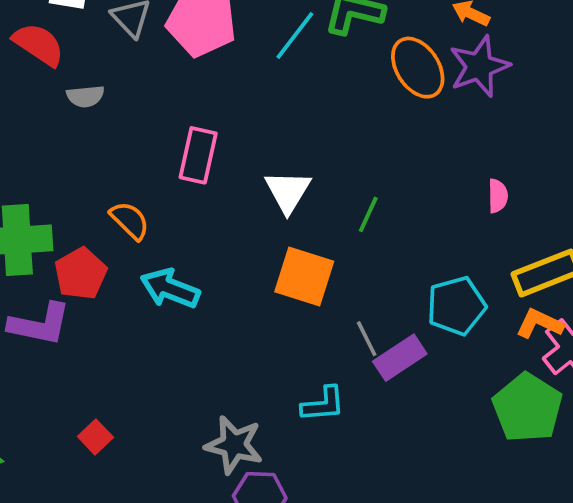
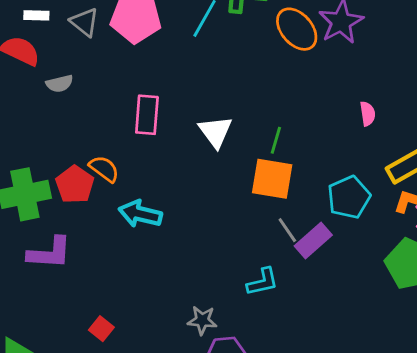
red pentagon: (81, 274) -> (75, 185), moved
orange square: (304, 277) -> (272, 179), moved
gray star: (234, 445) -> (202, 320), size x0.7

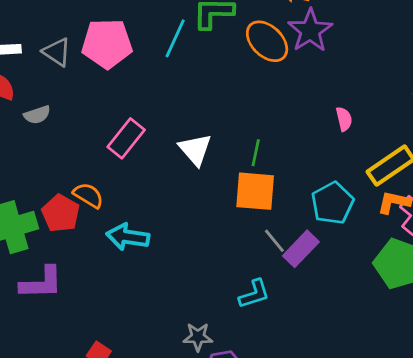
pink rectangle: (147, 115) -> (126, 138), turned 39

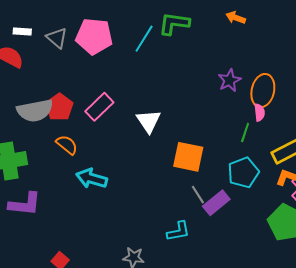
purple star: (310, 31) -> (229, 80), moved, size x0.7
orange ellipse: (267, 41) -> (263, 91), moved, turned 52
gray semicircle: (37, 115) -> (35, 111), moved, size x1.8
green line: (256, 153) -> (245, 133), moved
red pentagon: (61, 213) -> (59, 107), moved

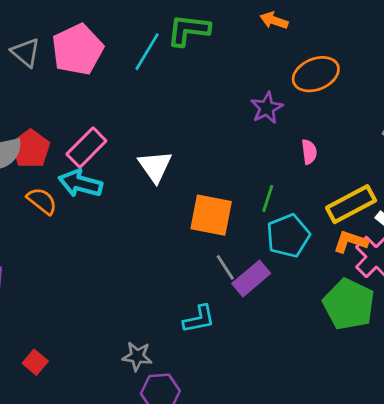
pink pentagon: (94, 36) -> (77, 50), turned -30
orange ellipse: (263, 91) -> (316, 74), moved, turned 56
green line: (245, 133) -> (268, 198), moved
cyan arrow: (92, 178) -> (80, 183), moved

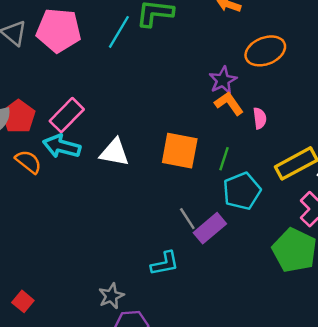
pink pentagon: (77, 50) -> (59, 30), turned 30
white triangle: (155, 166) -> (114, 152), moved, turned -44
orange square: (211, 215) -> (180, 151), moved
orange L-shape: (351, 242) -> (229, 104), moved, turned 36
gray star: (137, 356) -> (111, 296), turned -30

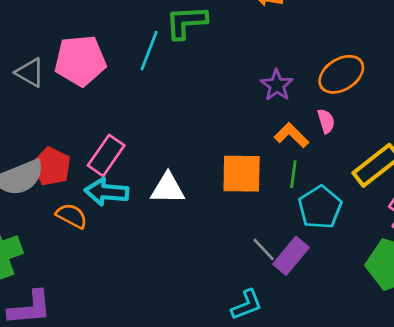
orange ellipse: (265, 51) -> (341, 74), moved
orange L-shape: (229, 104) -> (291, 135), moved

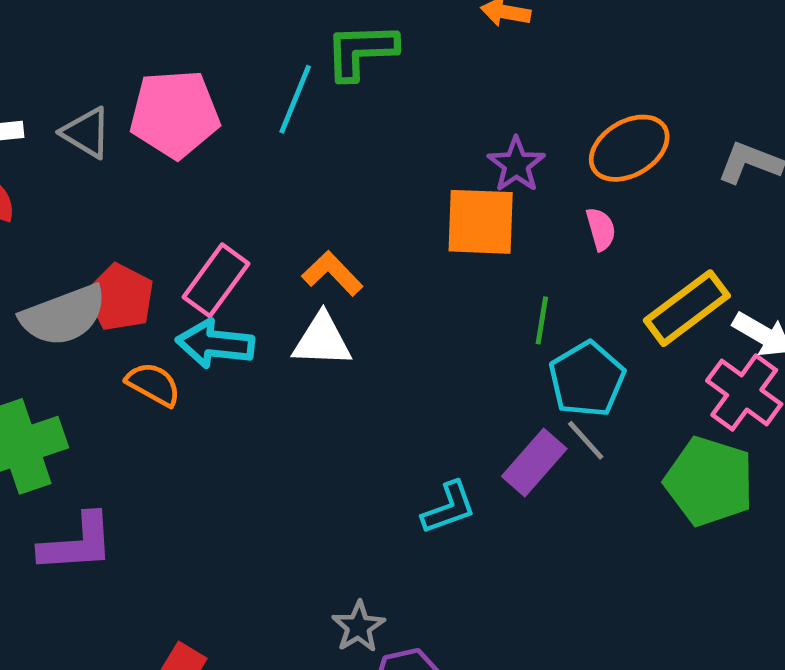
orange L-shape: (291, 135) -> (332, 273), moved
orange square: (242, 174) -> (481, 222), moved
gray line: (264, 249) -> (586, 440), moved
cyan L-shape: (247, 305) -> (449, 508), moved

